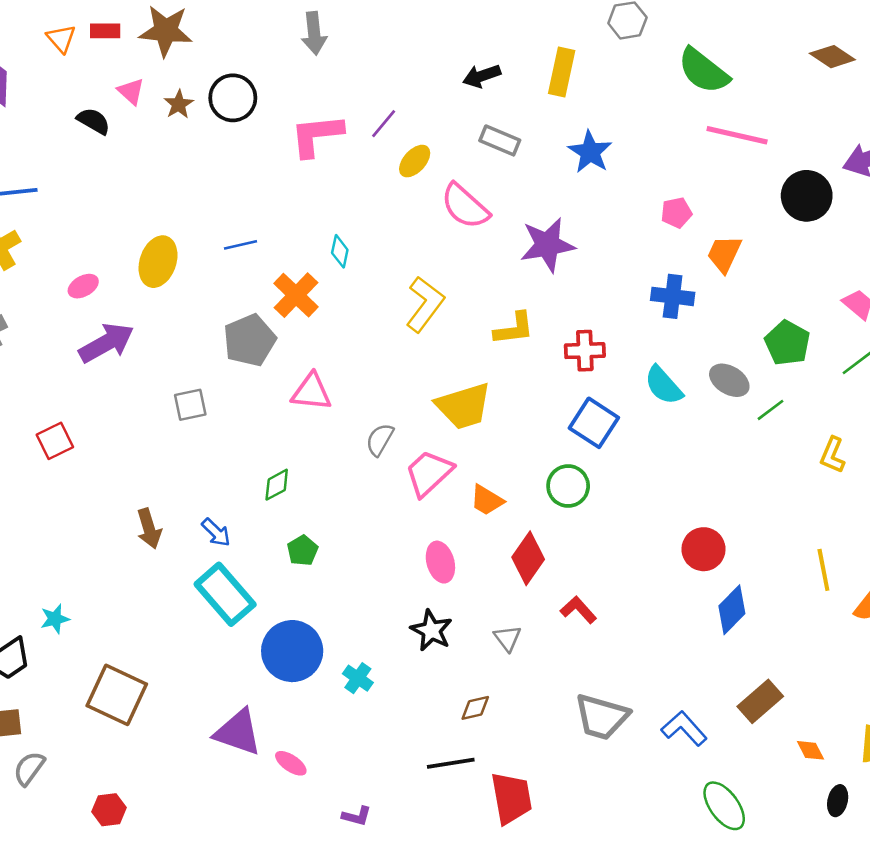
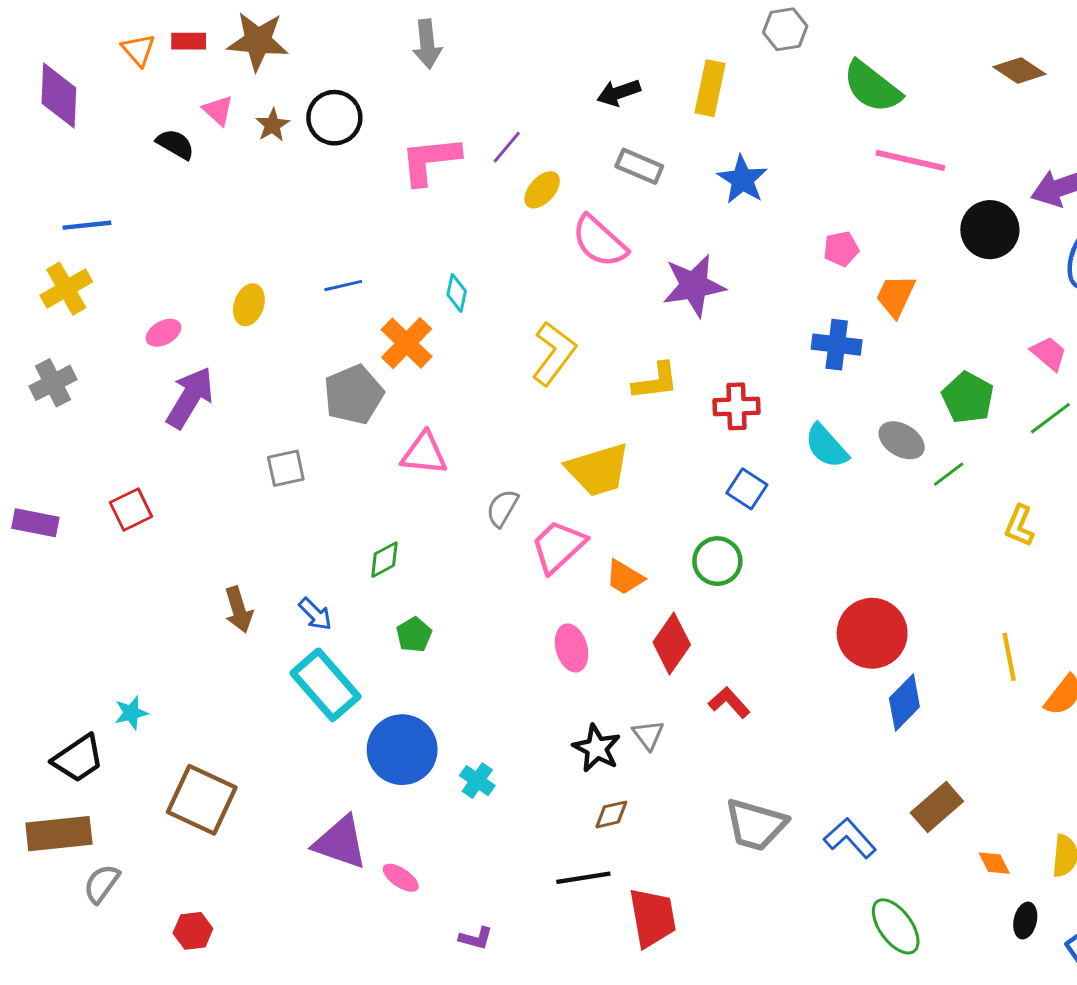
yellow ellipse: (158, 262) -> (249, 305), size x0.7
purple arrow: (106, 343) -> (190, 398), turned -30
blue square: (594, 423) -> (747, 489), size x0.7
red circle: (704, 549) -> (872, 633), size x1.4
black star: (431, 630) -> (597, 748), moved

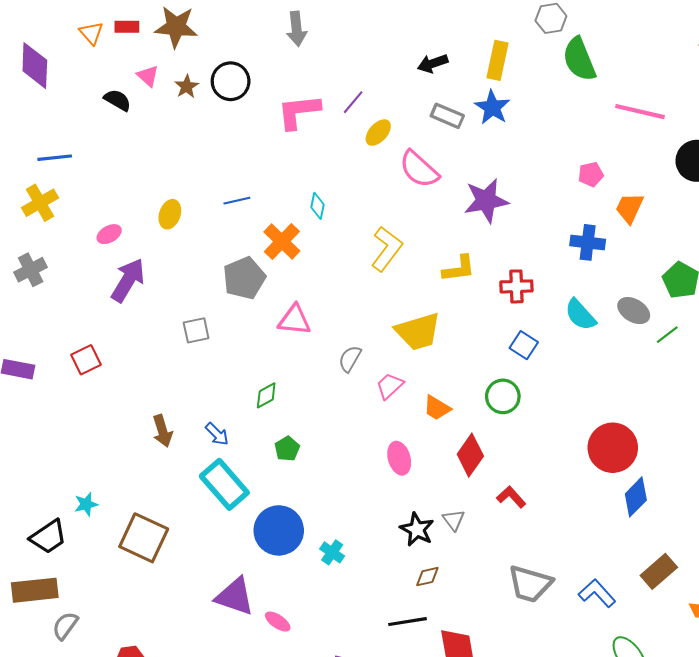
green semicircle: (872, 87) -> (579, 59), moved, turned 30
blue star: (742, 180) -> (492, 107), moved
pink trapezoid: (558, 546) -> (390, 386), size x0.7
brown square: (202, 800) -> (144, 538), moved

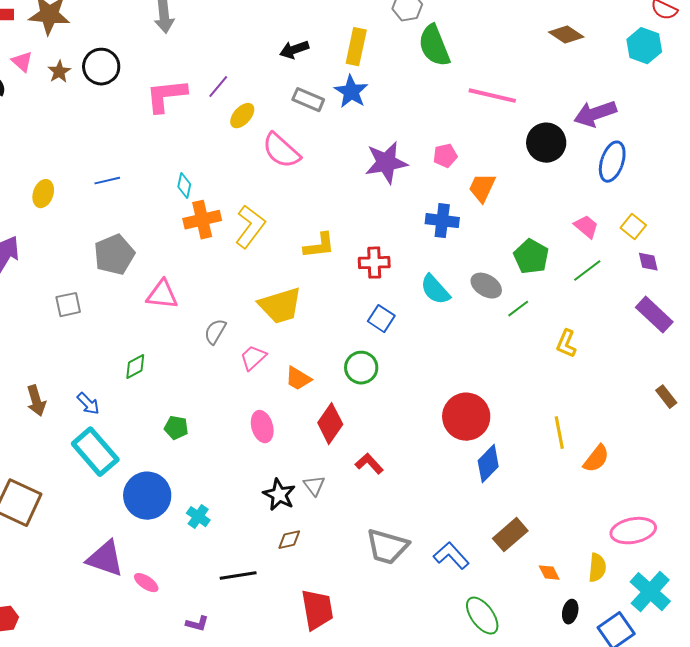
purple star: (486, 201) -> (386, 163), moved
orange cross: (282, 241) -> (202, 220), moved, turned 33
green pentagon: (287, 449) -> (176, 428), moved, turned -30
black line: (408, 622) -> (238, 576), moved

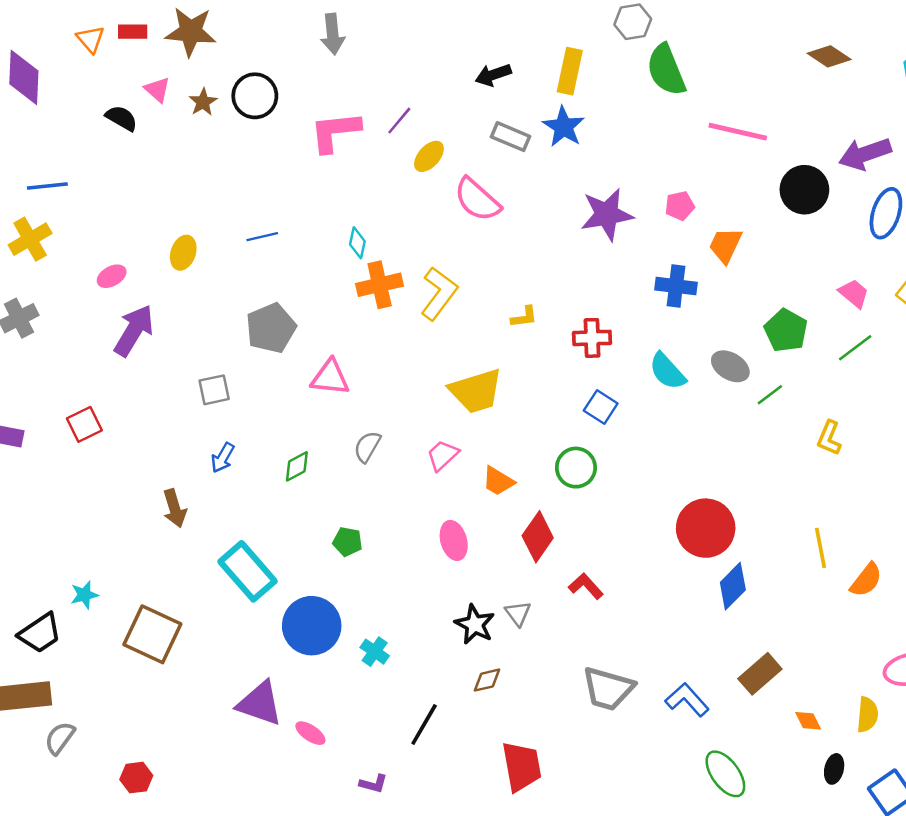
yellow L-shape: (319, 246) -> (524, 317), size x0.7
gray semicircle: (215, 332) -> (367, 447), moved
blue arrow: (88, 404) -> (223, 458), moved, turned 75
black line: (238, 576) -> (424, 724), turned -51

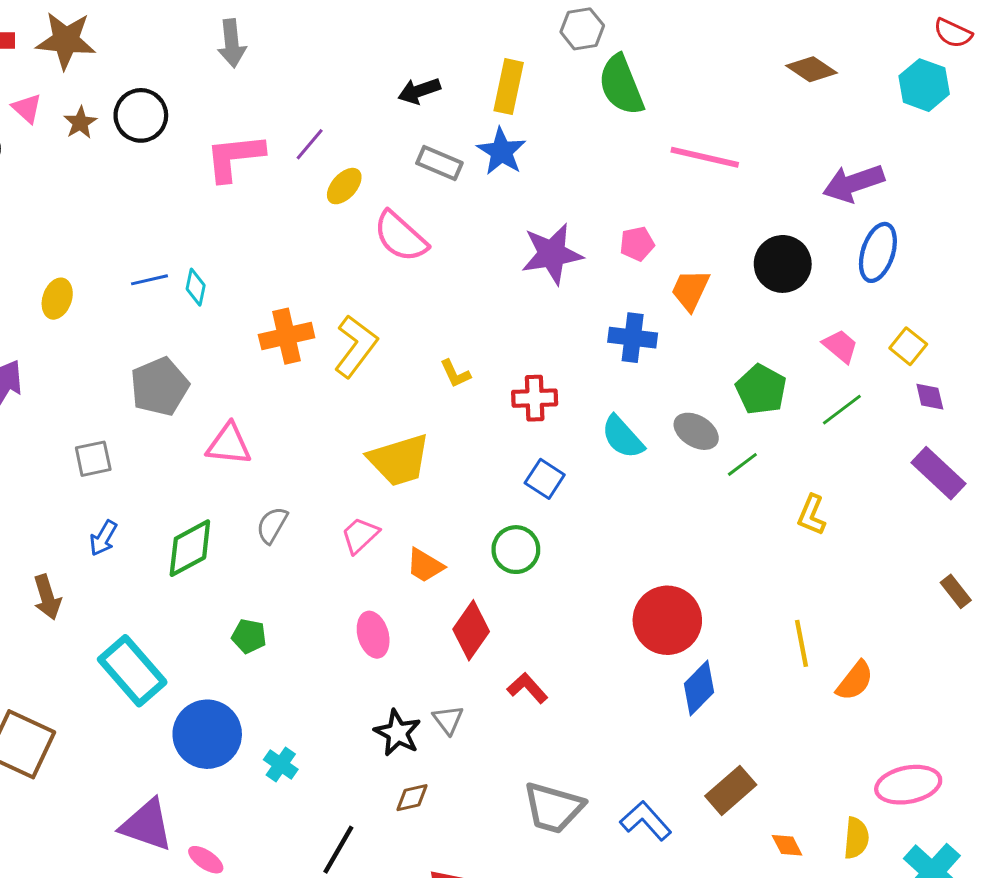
black circle: (804, 190) -> (783, 264), moved
cyan diamond: (357, 243) -> (196, 287), moved
yellow L-shape: (524, 317) -> (455, 374), turned 72
green diamond: (297, 466) -> (190, 548), size x1.6

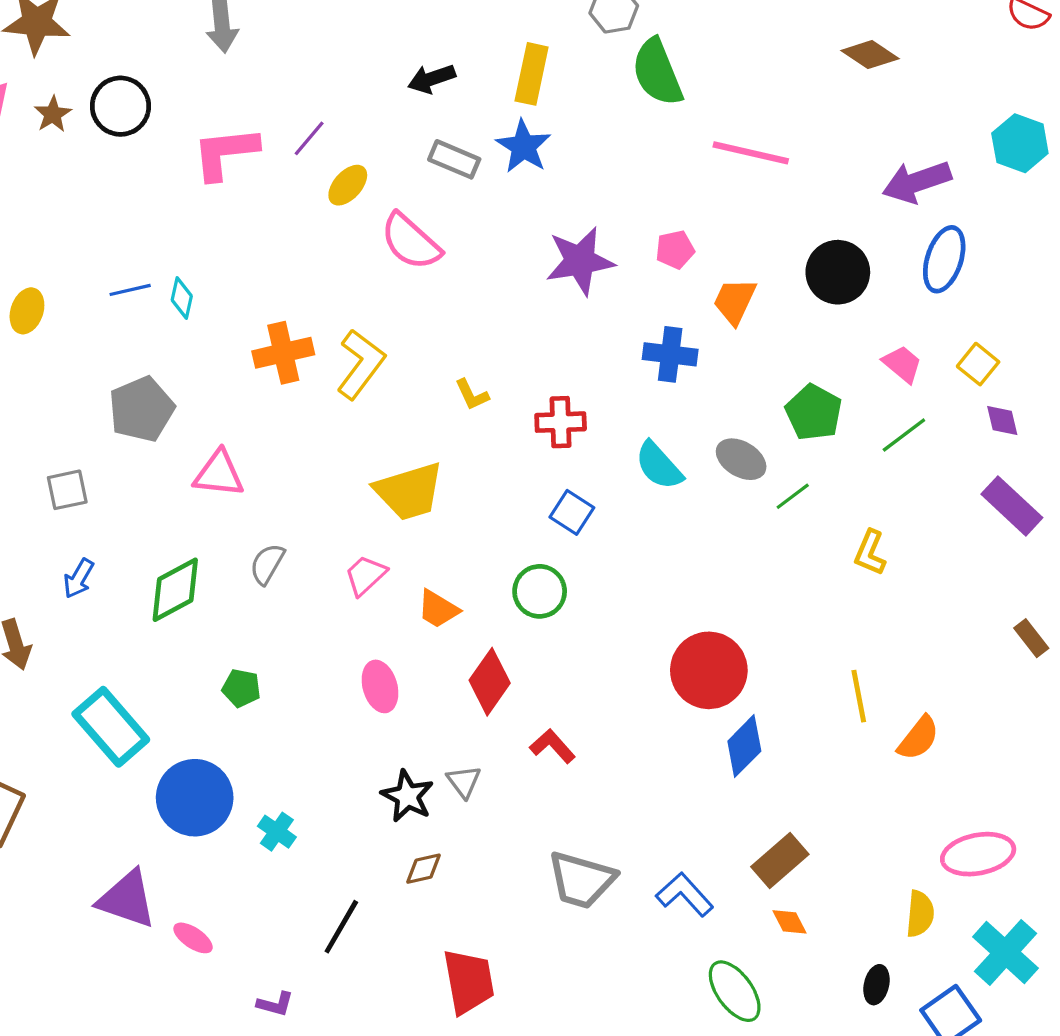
cyan hexagon: (924, 85) -> (1020, 143), moved
orange diamond: (787, 845) -> (789, 922), moved

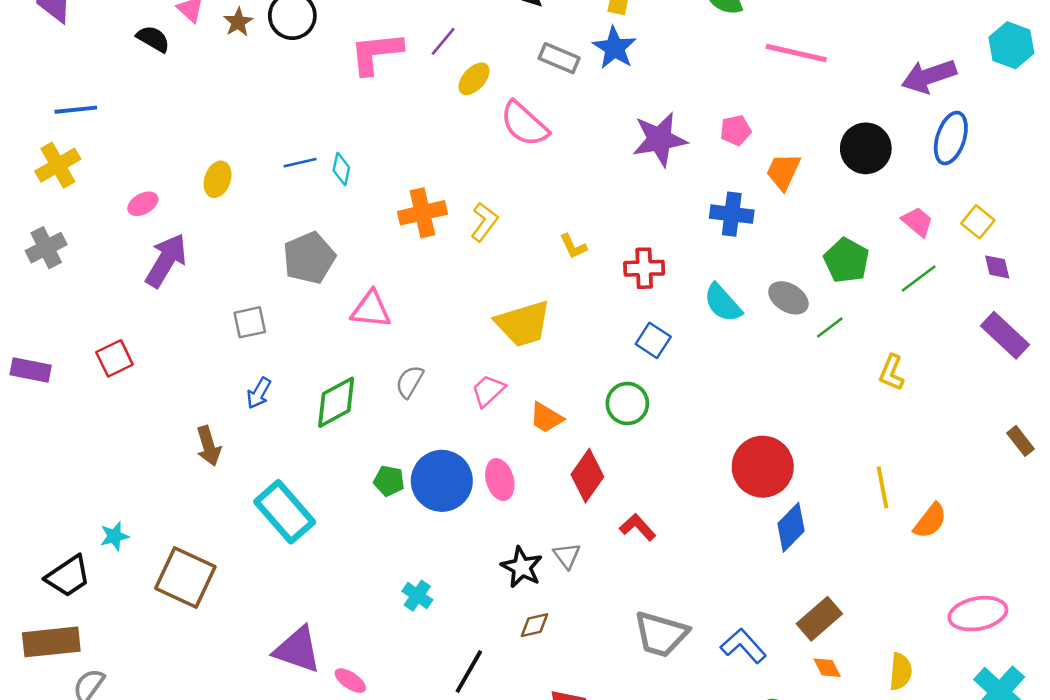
yellow L-shape: (361, 364) -> (484, 222), size x0.7
blue circle: (195, 798) -> (442, 481), moved
yellow semicircle: (920, 914) -> (901, 672), moved

